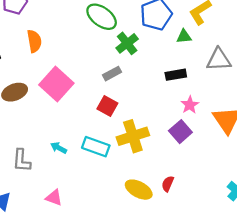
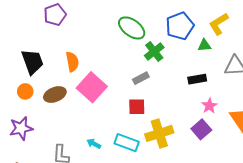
orange semicircle: (34, 41) -> (72, 62), moved
red square: (107, 106) -> (137, 107), turned -30

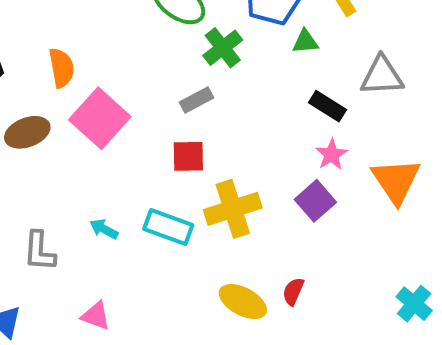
green triangle: (204, 45) -> (305, 42), moved
black rectangle: (197, 79) -> (327, 106), moved, turned 42

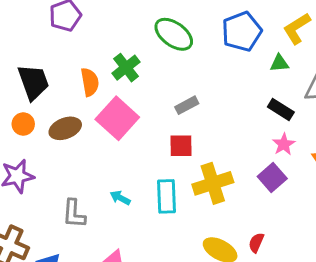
green triangle: (305, 42) -> (279, 63), moved
green cross: (223, 48) -> (126, 68), moved
cyan rectangle: (168, 227) -> (166, 196), turned 68

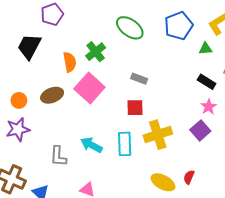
black trapezoid: (33, 82) -> (29, 46), moved, turned -132
gray rectangle: (187, 105) -> (139, 79), turned 49
orange circle: (23, 124) -> (19, 100), moved
cyan arrow: (120, 198) -> (91, 145), size x1.5

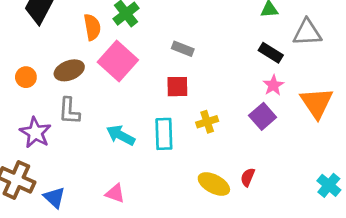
purple star: (18, 129) -> (35, 133), moved, turned -30
yellow cross: (158, 135) -> (207, 122), size x0.6
gray L-shape: (58, 156) -> (69, 111), moved

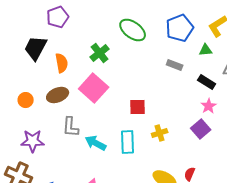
orange semicircle: (92, 27) -> (62, 63), moved
gray rectangle: (183, 49) -> (175, 65), moved
gray L-shape: (69, 111) -> (71, 127), moved
purple star: (35, 133) -> (33, 141), turned -30

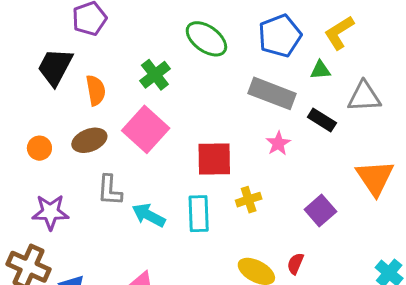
gray rectangle: (175, 65) -> (272, 93), size x1.8
pink star: (209, 106) -> (278, 143), moved
red square: (138, 107) -> (214, 159), size x1.4
purple square: (201, 129) -> (320, 211), moved

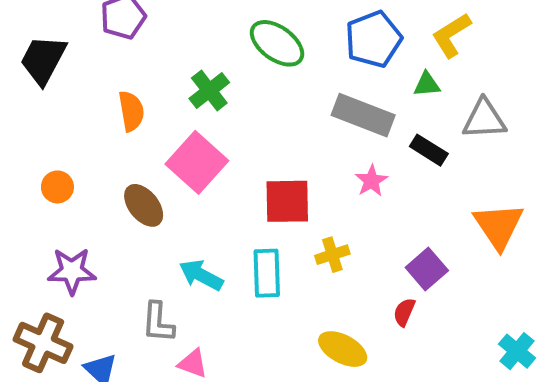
black trapezoid: (55, 67) -> (43, 60), moved
brown ellipse: (89, 140) -> (144, 205), moved, turned 72
gray L-shape: (110, 190) -> (158, 322), moved
red semicircle: (295, 264) -> (404, 312), moved

